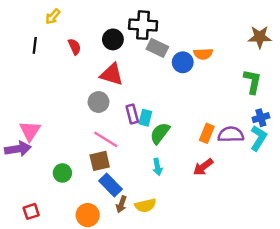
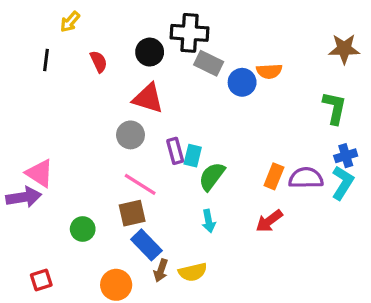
pink triangle: (30, 131) -> (40, 173), turned -30

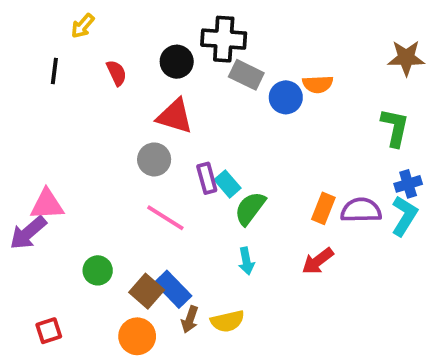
cyan rectangle: (193, 156) -> (227, 184), turned -55
pink triangle: (40, 173) -> (47, 205), turned -36
purple arrow: (24, 197) -> (28, 233), turned 148
brown square: (132, 213) -> (147, 291), moved, turned -36

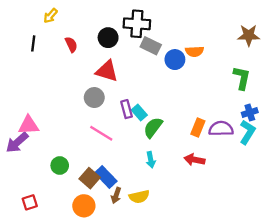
red arrow: (318, 261) -> (194, 160), turned 48

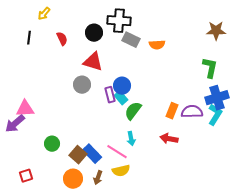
orange semicircle: (194, 51) -> (157, 45), moved
blue circle: (175, 60) -> (122, 86), moved
blue cross: (250, 113) -> (217, 98), size x1.6
pink line: (101, 133) -> (117, 152), moved
brown arrow: (116, 195) -> (98, 178), moved

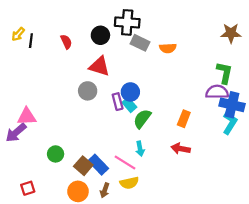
yellow arrow: (44, 14) -> (18, 34), moved
blue cross: (217, 98) -> (232, 105), turned 30
purple semicircle: (192, 112) -> (217, 92), moved

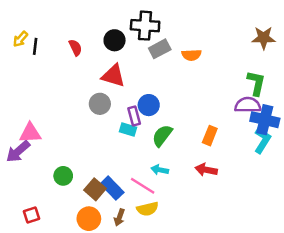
gray rectangle: (140, 43) -> (160, 49), turned -54
cyan rectangle: (129, 105) -> (128, 129), moved, turned -32
cyan arrow: (140, 149) -> (160, 170), turned 112

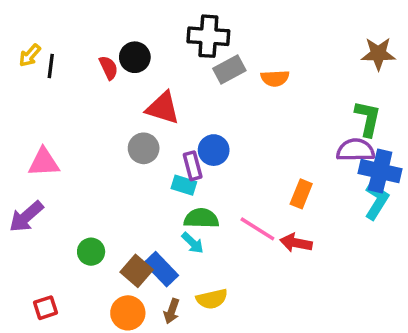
black circle: (115, 40) -> (135, 57), moved
pink triangle: (30, 133) -> (44, 162), moved
green semicircle: (162, 136) -> (201, 218), moved, turned 55
cyan arrow: (160, 170) -> (193, 243), moved, turned -147
pink line: (143, 186) -> (257, 229), moved

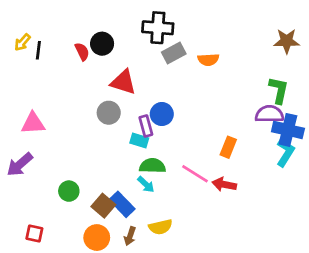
red square: (45, 308) -> (34, 234), turned 30

